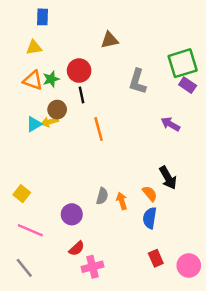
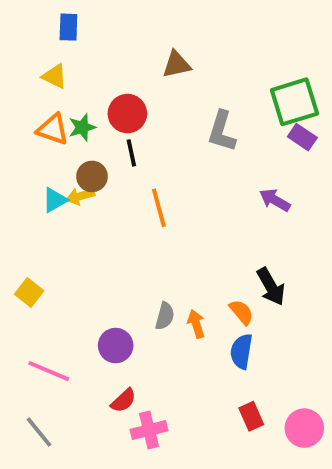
yellow triangle: (34, 47) -> (55, 76), turned 35
yellow square: (22, 194) -> (29, 292), moved

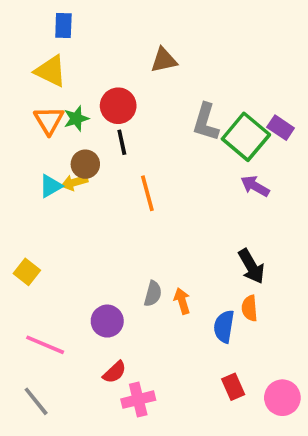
yellow triangle: (55, 76) -> (51, 71), size x1.4
green square: (294, 102) -> (246, 137), moved, turned -33
orange triangle: (53, 129) -> (49, 120), turned 40
orange semicircle: (241, 312) -> (250, 308), moved, turned -145

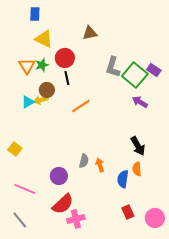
yellow triangle: (51, 71) -> (44, 39), moved
orange line: (147, 193) -> (81, 106), turned 72
red semicircle: (115, 372) -> (63, 204), size x1.6

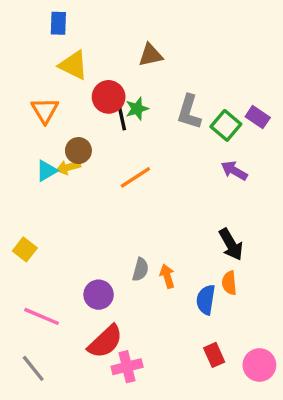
green star: (42, 65) -> (137, 109), moved
green square: (135, 75) -> (226, 125), size x0.7
black line: (67, 78) -> (122, 119), moved

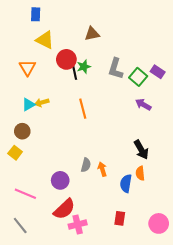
brown circle: (78, 151) -> (22, 131), moved
orange line: (135, 177) -> (83, 109), turned -72
red rectangle: (214, 355) -> (120, 218), moved, turned 32

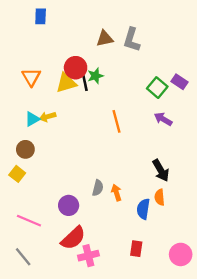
yellow triangle: (45, 40) -> (66, 83), moved, turned -42
gray L-shape: (116, 69) -> (132, 40), moved
orange line: (83, 109) -> (116, 121), moved

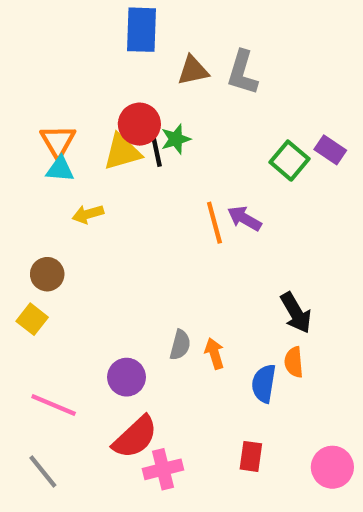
blue rectangle: (41, 16) -> (142, 30), moved, size x1.5
cyan triangle: (32, 119) -> (60, 169), moved, turned 35
purple arrow: (163, 119) -> (244, 218), moved

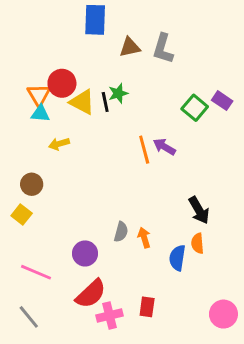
red circle: (139, 124) -> (62, 83), moved
yellow triangle: (122, 152) -> (82, 102), turned 44
red rectangle: (251, 456) -> (147, 307), moved

